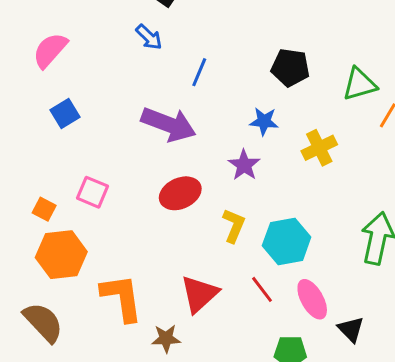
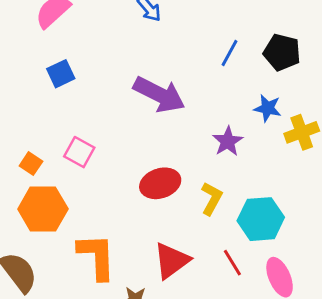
blue line: (199, 72) -> (230, 53), moved
blue star: (264, 121) -> (268, 108), moved
red ellipse: (180, 193) -> (160, 183), moved

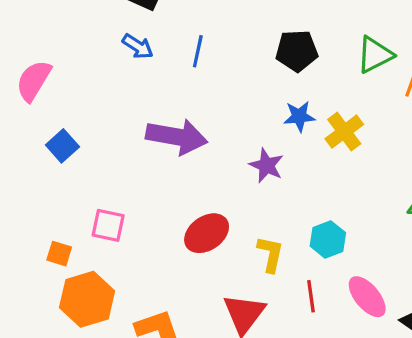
blue line: (230, 53) -> (198, 51), moved
yellow L-shape: (212, 198) -> (270, 254), moved
cyan hexagon: (261, 219) -> (328, 239), size x0.7
red line: (232, 263) -> (311, 296), turned 40

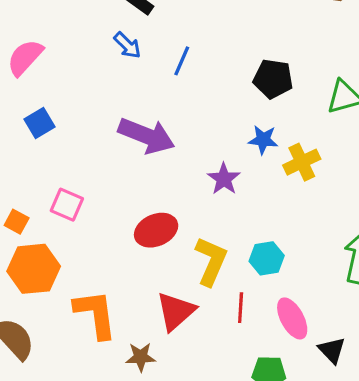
yellow L-shape: (270, 254) -> (211, 261), size x1.4

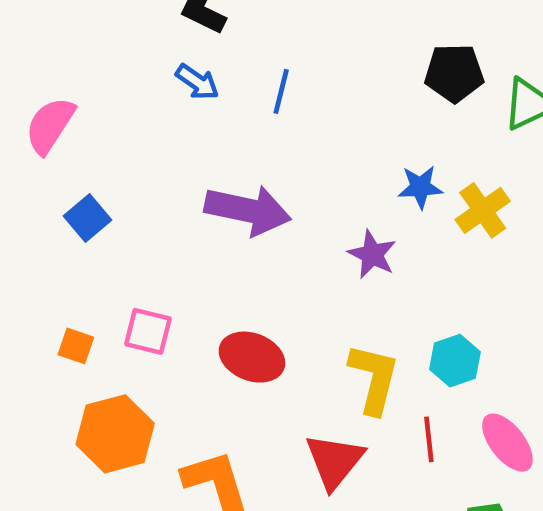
black pentagon: (273, 79) -> (454, 73), moved
orange square: (17, 222) -> (76, 346), moved
red ellipse: (156, 230) -> (252, 357), moved, turned 54

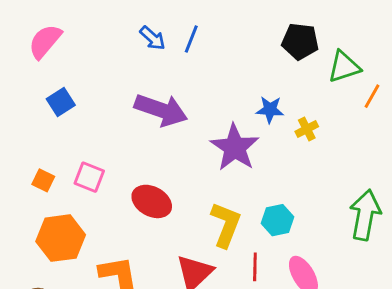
blue arrow: (197, 82) -> (153, 38), moved
yellow cross: (483, 210) -> (307, 129), size x0.7
purple star: (372, 254) -> (235, 147), size x1.6

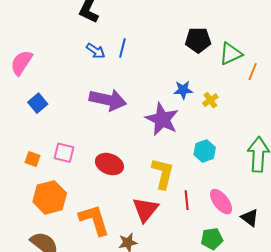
cyan hexagon: (277, 220) -> (205, 151), moved

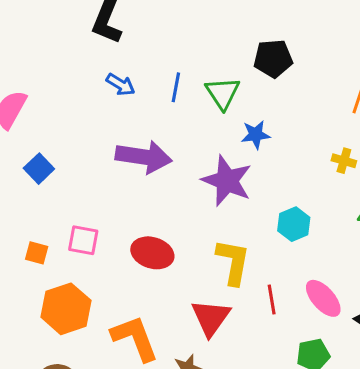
blue line: (122, 48) -> (176, 87), moved
green triangle: (231, 54) -> (223, 93), moved, turned -35
yellow cross: (210, 100) -> (344, 161), moved, turned -35

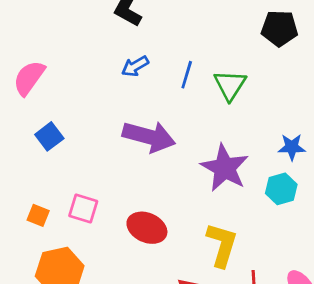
black pentagon: (273, 58) -> (279, 28), moved
blue arrow: (121, 85) -> (135, 66), turned 112
blue star: (256, 135) -> (292, 147), moved
cyan hexagon: (294, 224) -> (281, 189), moved

